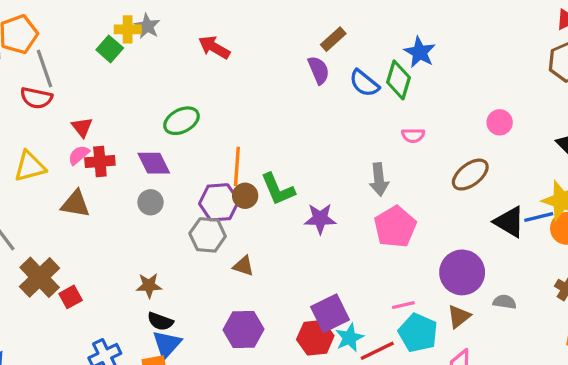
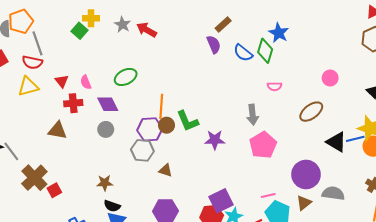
gray star: (147, 26) -> (122, 25), moved
pink semicircle: (79, 155) -> (86, 82), moved, turned -72
yellow triangle: (30, 166) -> (28, 86), moved
gray semicircle: (505, 302) -> (333, 193), size x1.5

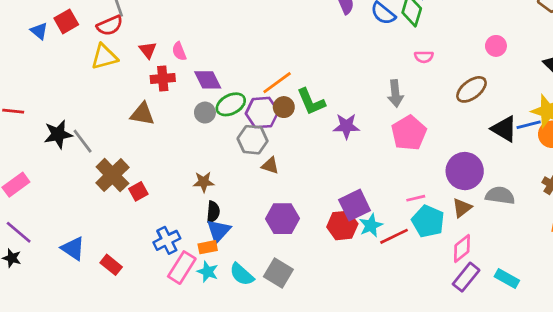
red semicircle: (32, 62) -> (110, 26), turned -36
green ellipse: (126, 77) -> (231, 104), moved
orange line: (161, 106) -> (277, 83), turned 50
brown triangle: (165, 170) -> (270, 166), moved
black semicircle: (112, 206) -> (213, 212), turned -105

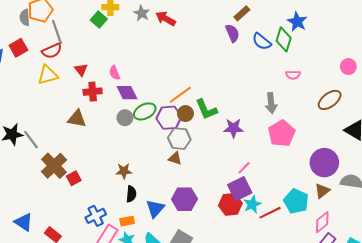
pink semicircle: (179, 51) -> (114, 73), moved
gray hexagon: (253, 140) -> (179, 139), moved
pink line: (416, 198) -> (244, 168), moved, turned -32
blue triangle: (219, 231) -> (155, 209), moved

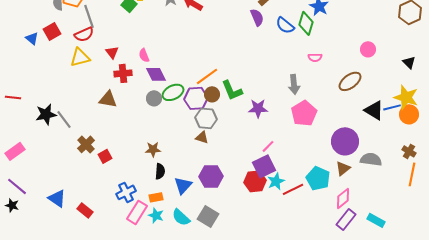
brown cross: (54, 166) -> (86, 144), size x0.7

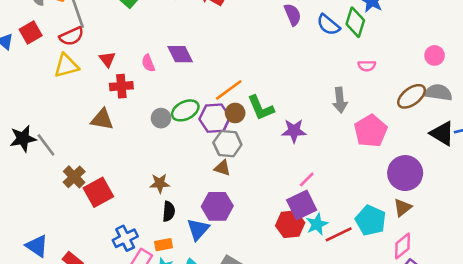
purple diamond: (156, 74) -> (180, 54), moved
pink pentagon: (304, 113) -> (371, 131), moved
red square: (105, 156) -> (98, 192), size x1.6
gray semicircle: (371, 159) -> (438, 93), moved
purple hexagon: (211, 176) -> (217, 206), moved

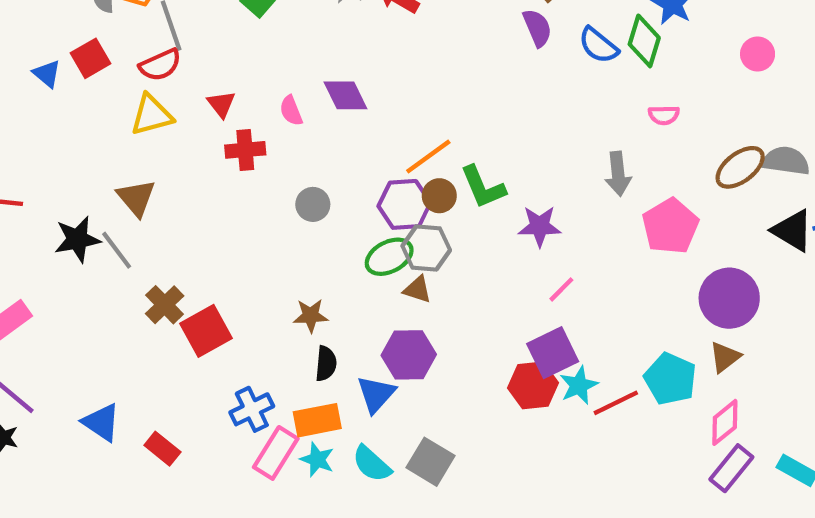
pink circle: (435, 55) -> (758, 54), moved
green ellipse: (185, 110) -> (389, 257), moved
brown triangle: (102, 119) -> (136, 198), moved, turned 40
pink line: (307, 179) -> (561, 289), moved
orange rectangle: (164, 245) -> (317, 420), size x1.5

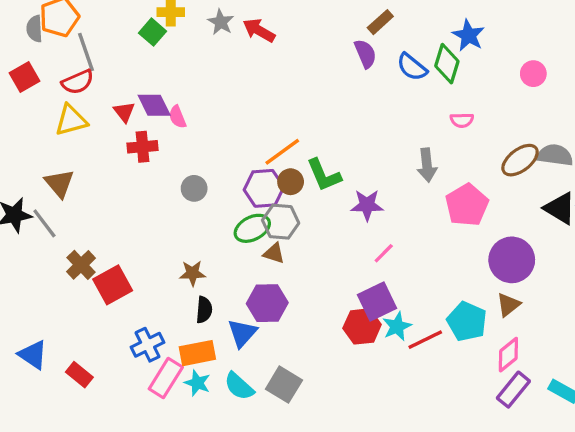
purple diamond: (346, 95) -> (154, 105), moved

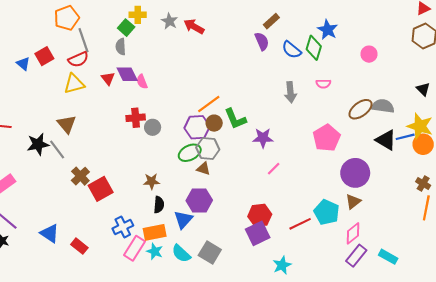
gray semicircle: (34, 29) -> (121, 47), moved
red cross: (143, 147) -> (136, 118), moved
gray arrow: (427, 165) -> (290, 92), moved
purple square: (377, 301) -> (258, 233), moved
cyan star: (397, 326) -> (282, 265), moved

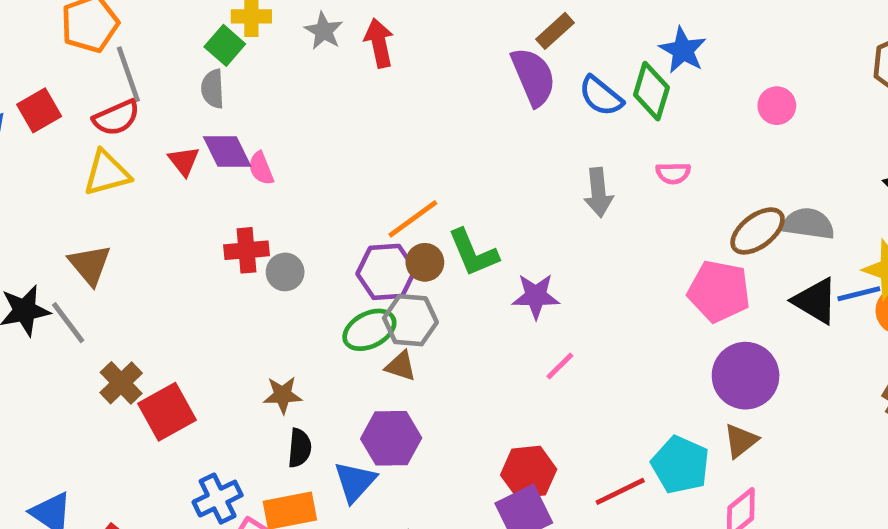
red arrow: (194, 26) -> (379, 43), turned 48
purple semicircle: (262, 41) -> (533, 77), size x1.4
pink pentagon: (327, 138) -> (719, 291), moved, turned -30

